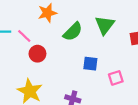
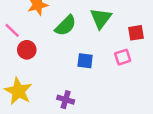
pink square: (116, 78) -> (123, 57), moved

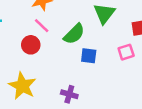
green semicircle: (66, 26) -> (74, 34), moved
pink line: (12, 30) -> (42, 26), moved

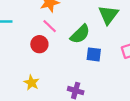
yellow star: (22, 86) -> (32, 83), size x0.6

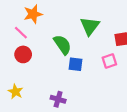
pink line: (50, 26) -> (21, 33), moved
green semicircle: (80, 34) -> (62, 45), turned -80

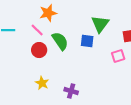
green semicircle: (62, 45) -> (60, 41), moved
blue square: (76, 64) -> (87, 41), moved
yellow star: (15, 92) -> (42, 83), moved

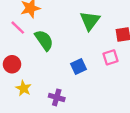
blue square: (87, 41) -> (78, 67), moved, turned -32
red circle: (39, 50) -> (12, 64), moved

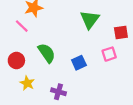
green semicircle: (44, 40) -> (47, 53), moved

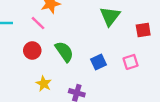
pink square: (109, 54) -> (131, 62), moved
red circle: (16, 61) -> (32, 51), moved

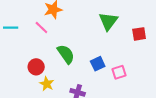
red circle: (32, 51) -> (36, 67), moved
pink square: (131, 62) -> (119, 72), moved

